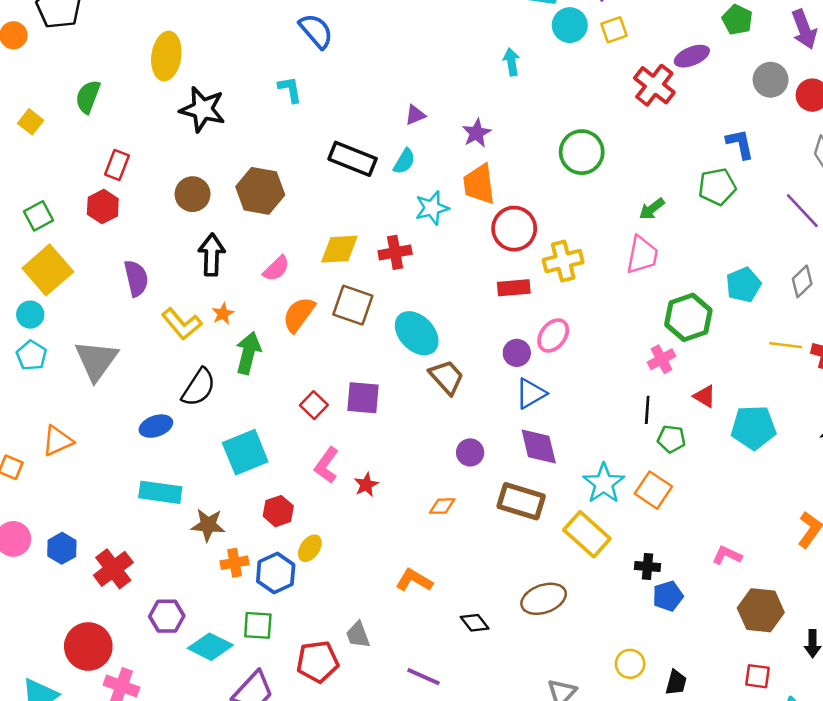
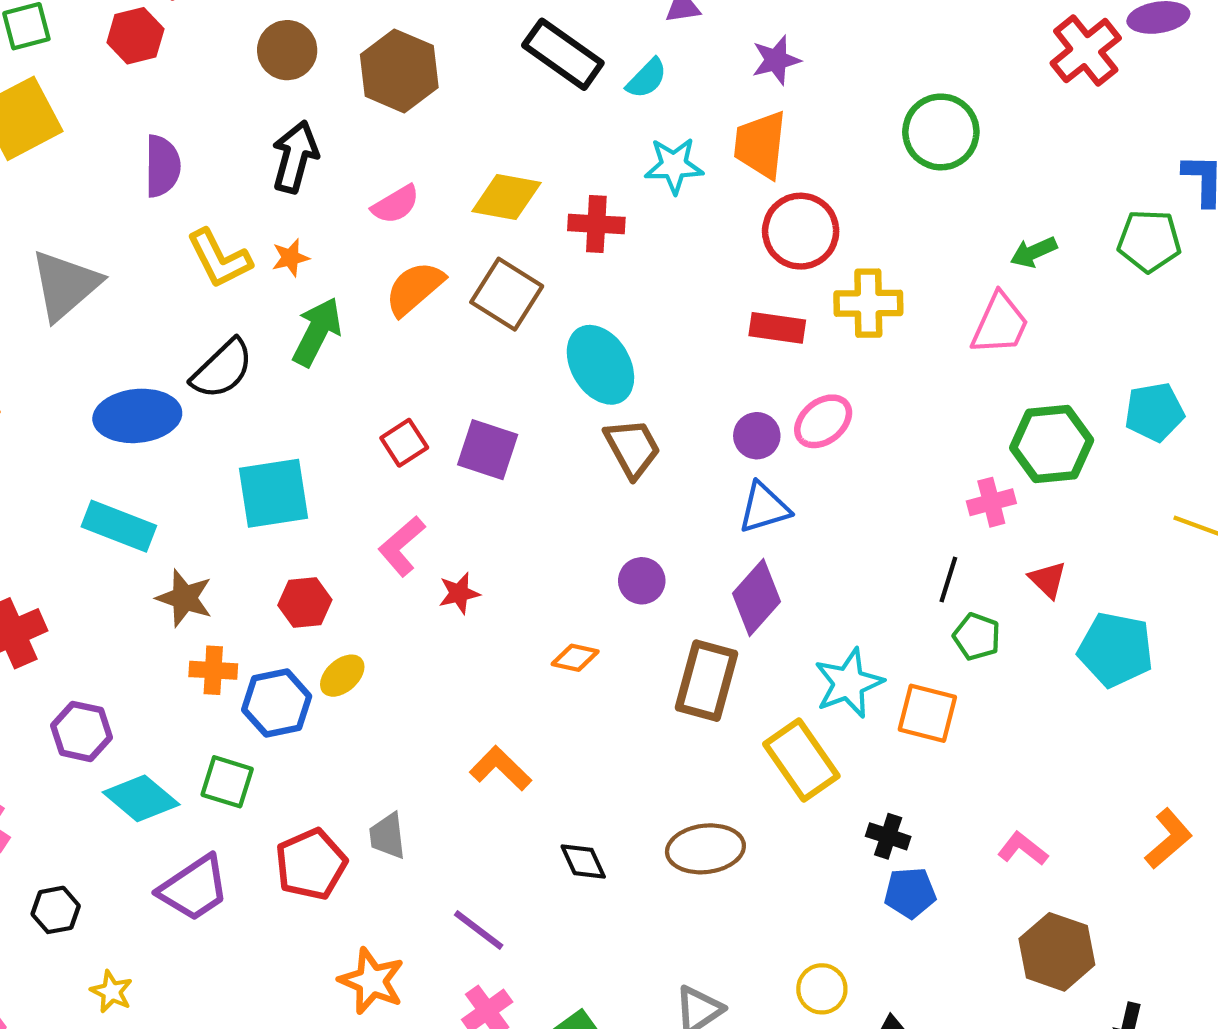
blue ellipse: (156, 426) -> (137, 416), size x1.5
purple diamond: (539, 446) -> (756, 598), turned 42
orange square: (653, 490) -> (927, 713), turned -33
brown rectangle: (521, 501) -> (706, 681), turned 75
red pentagon: (318, 662) -> (311, 864), turned -30

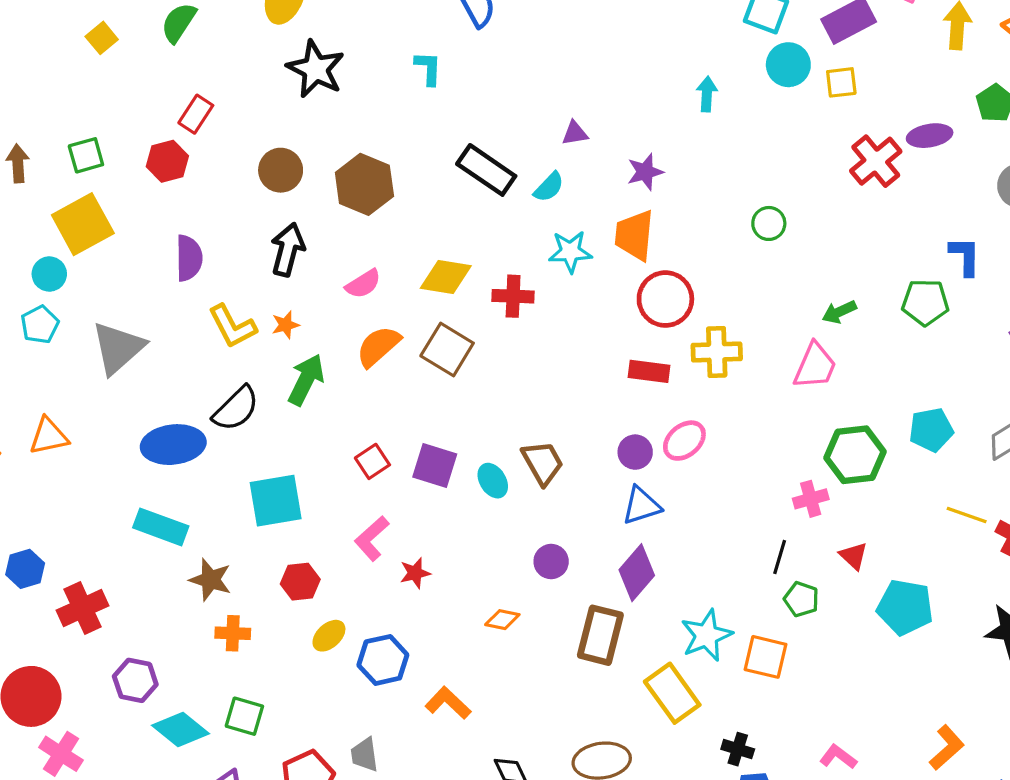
green circle: (941, 132) -> (769, 223), size x0.6
cyan ellipse: (600, 365) -> (493, 481), moved, size x0.6
blue hexagon: (277, 703) -> (383, 660), moved

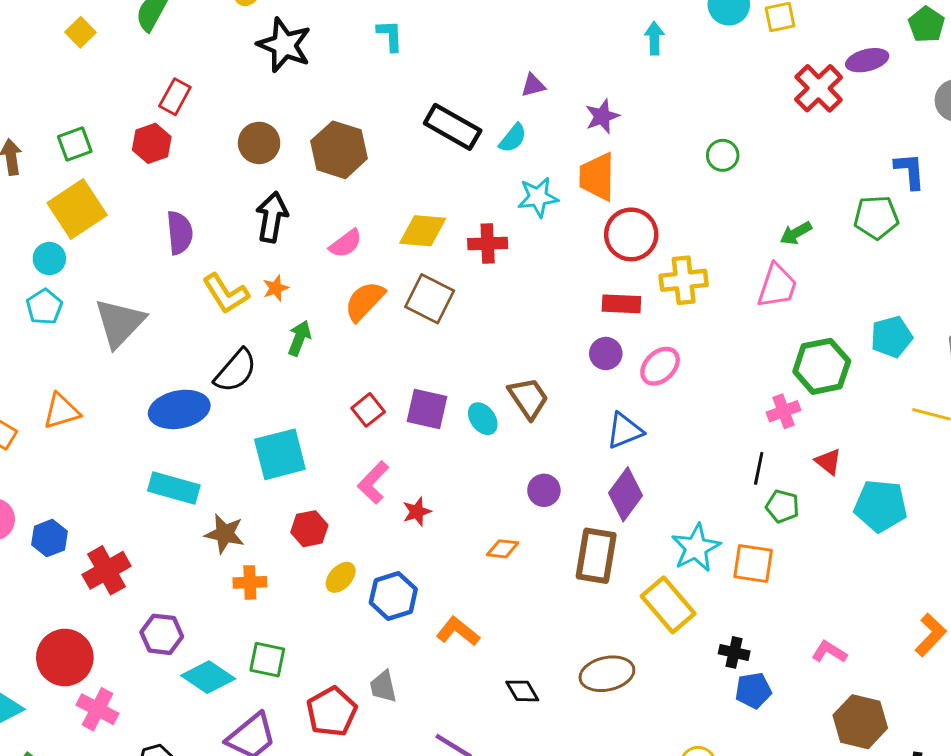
green arrow: (306, 380) -> (299, 338), size x0.7
purple circle: (635, 452) -> (606, 354), moved

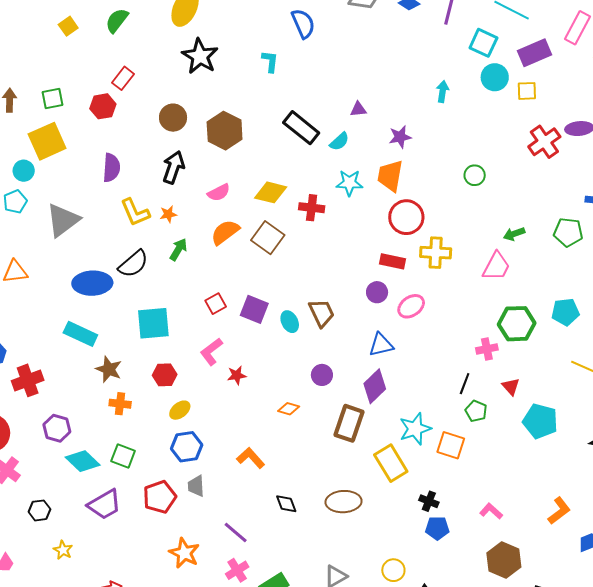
blue hexagon: (393, 596) -> (187, 447), moved

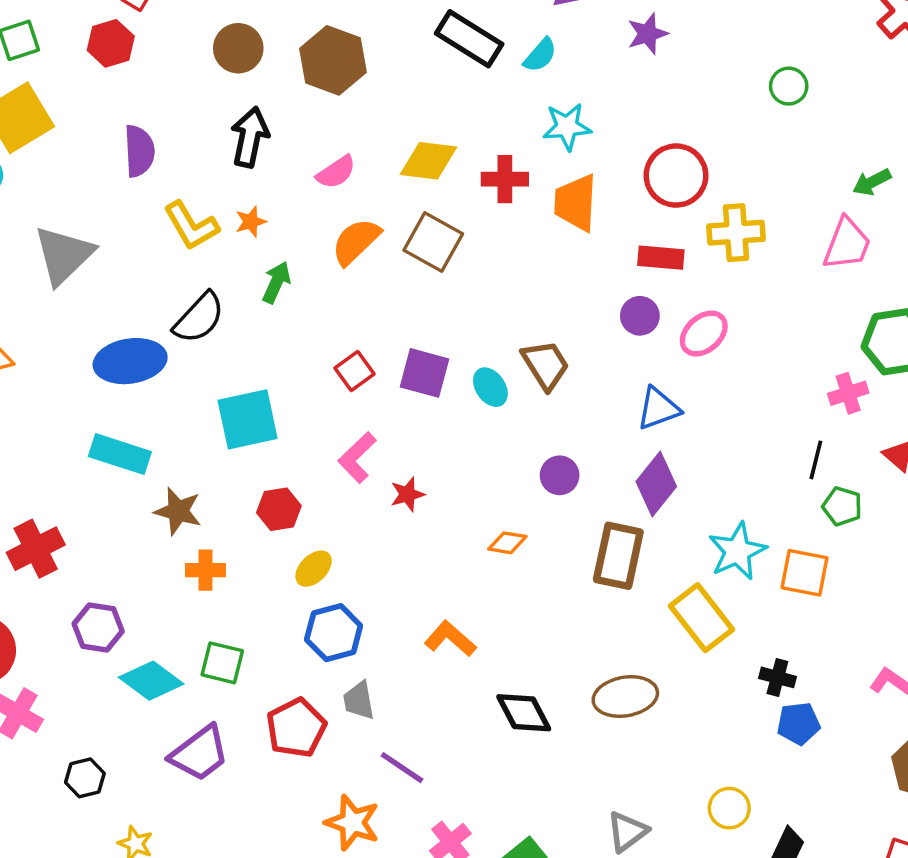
orange trapezoid: (390, 176) -> (576, 203), moved
black diamond: (286, 504) -> (524, 713), size x1.4
purple line: (236, 532) -> (402, 768), moved

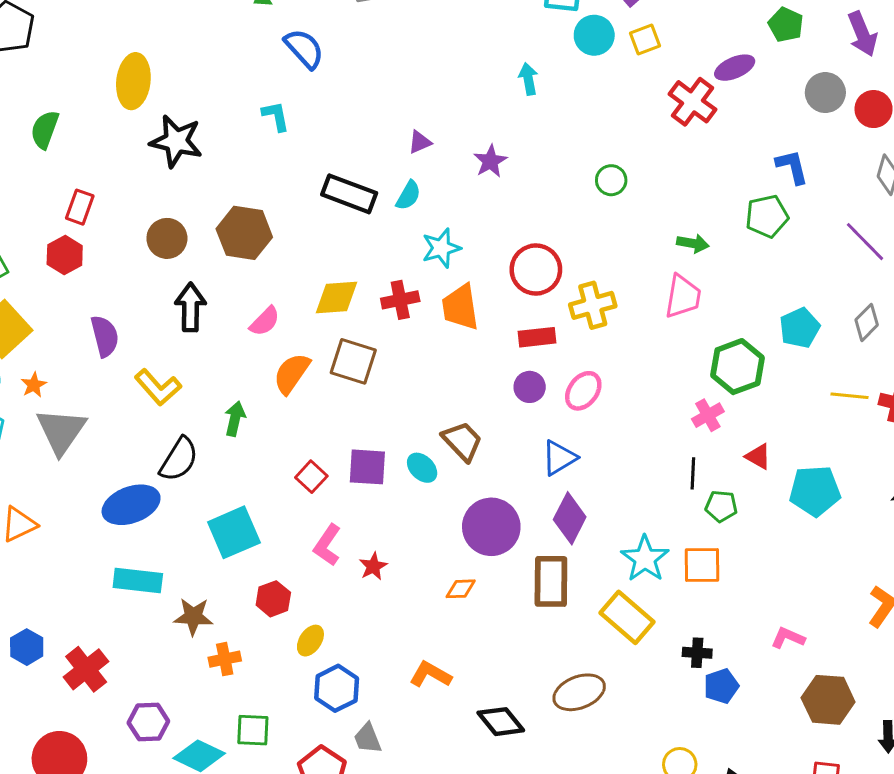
green arrow: (872, 182) -> (693, 243), turned -132
orange star: (251, 222) -> (34, 385), moved
purple circle: (560, 475) -> (491, 527), size x1.8

